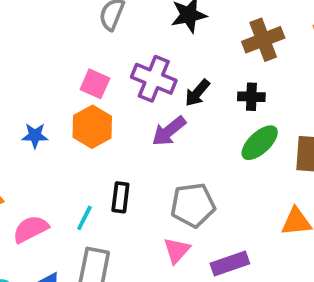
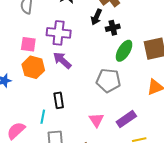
black arrow: (197, 93) -> (96, 17), moved
purple arrow: (169, 131) -> (62, 60), moved, turned 96
gray pentagon: (193, 205) -> (108, 81), moved, turned 30

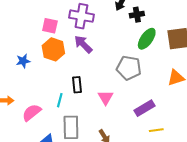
pink triangle: (96, 120) -> (106, 98), moved

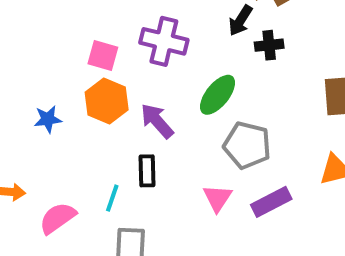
green ellipse: (147, 39) -> (217, 95), moved
purple arrow: (83, 44) -> (157, 121), moved
pink triangle: (106, 98) -> (217, 198), moved
purple rectangle: (144, 108) -> (271, 202), moved

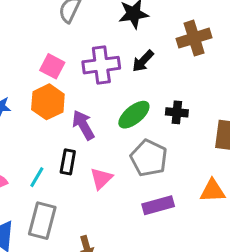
black arrow: (240, 20) -> (143, 61), moved
purple cross: (164, 41) -> (101, 65), turned -33
black cross: (269, 45) -> (177, 112), moved
pink triangle: (217, 198) -> (101, 178), moved

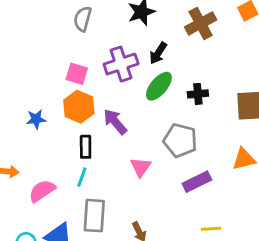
green ellipse: (134, 115) -> (159, 86), moved
black rectangle: (68, 162) -> (86, 147), moved

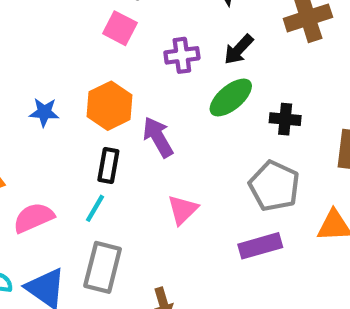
purple cross: (121, 64) -> (182, 55), size x0.7
pink square: (77, 74) -> (120, 28), moved
gray pentagon: (180, 140) -> (274, 186), moved

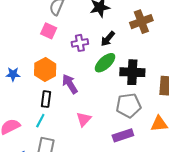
black cross: (285, 119) -> (132, 72), size x1.6
gray pentagon: (274, 186) -> (129, 105), turned -30

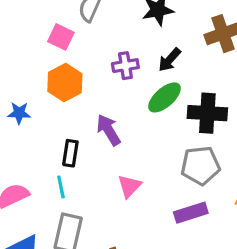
pink square: (49, 31) -> (61, 37), moved
orange hexagon: (45, 69) -> (65, 82), moved
cyan line: (40, 121) -> (61, 187), turned -40

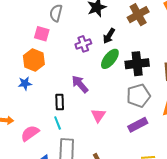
orange hexagon: (65, 82) -> (34, 60), moved

